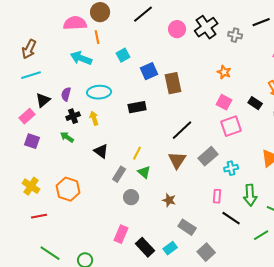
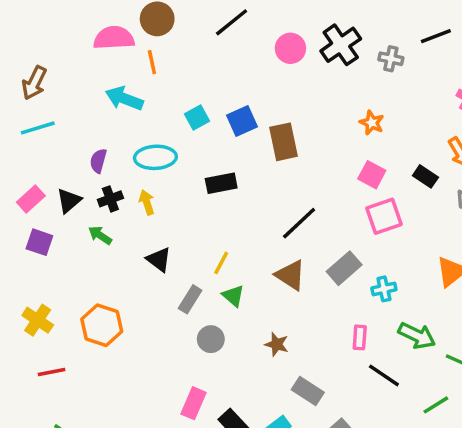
cyan square: (123, 55) -> (197, 118), moved
black triangle: (43, 100) -> (69, 201), moved
brown triangle: (177, 160) -> (290, 275), turned -30
green arrow: (250, 195) -> (417, 336), turned -60

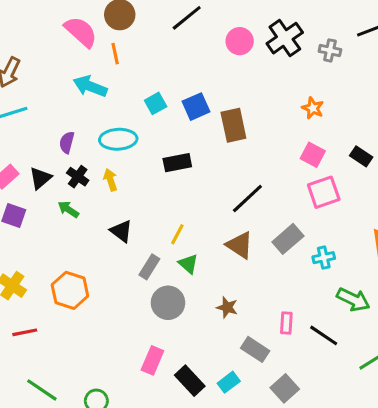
pink semicircle: (114, 38) -> (81, 32), turned 45
black cross: (110, 199) -> (78, 177), turned -35
pink rectangle: (360, 337) -> (286, 323), moved
gray circle: (211, 339) -> (168, 303), size x1.4

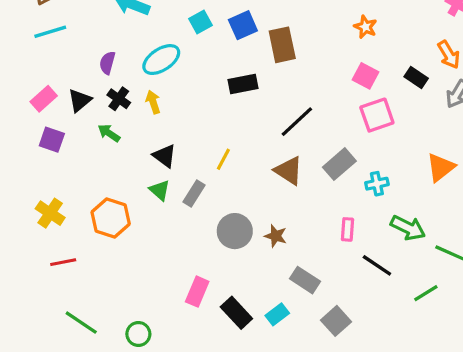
cyan ellipse: (118, 139) -> (161, 60), turned -30
black rectangle: (177, 163) -> (243, 84), moved
green triangle: (188, 264) -> (160, 190), moved
gray circle: (168, 303) -> (235, 231), moved
pink rectangle: (286, 323) -> (347, 229), moved

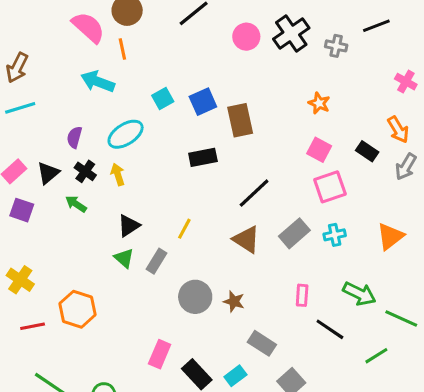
black triangle: (165, 156) -> (129, 226), turned 50
cyan cross: (377, 184) -> (335, 235), moved
orange hexagon: (111, 218) -> (78, 309), moved

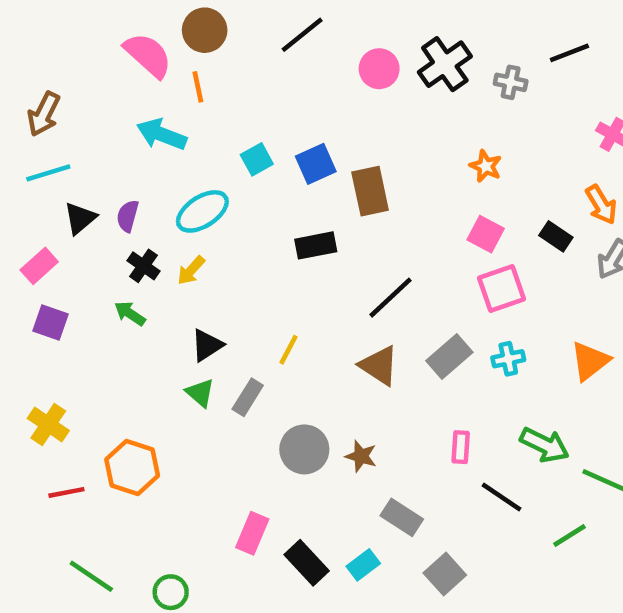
black triangle: (48, 173) -> (80, 218), moved
yellow arrow: (118, 174) -> (191, 270), turned -120

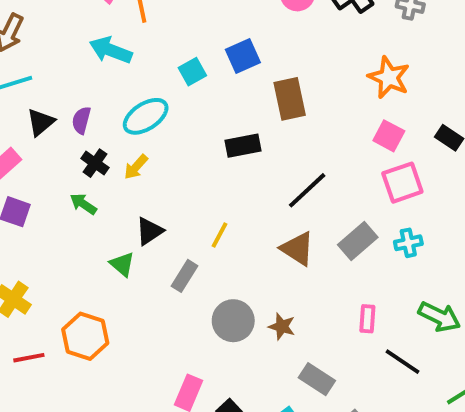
blue square: (316, 164) -> (243, 56), moved
orange star: (486, 166) -> (389, 77), size x1.5
green triangle: (200, 393) -> (122, 264), moved

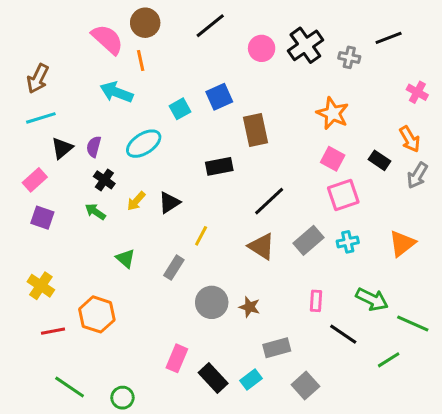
yellow arrow: (136, 167) -> (136, 201), moved
black triangle: (150, 231) -> (169, 203), moved
gray rectangle: (317, 379) -> (277, 348), turned -48

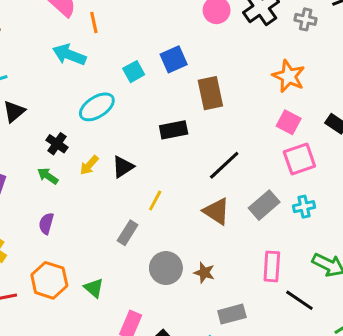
purple semicircle: (94, 147) -> (46, 224), moved
green triangle: (126, 259) -> (94, 288), moved
pink rectangle: (316, 301) -> (272, 266), size x1.4

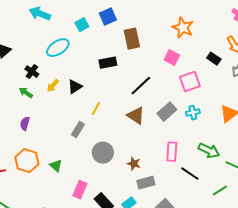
pink square: (289, 122) -> (172, 58), moved
brown star: (204, 273) -> (134, 164), moved

